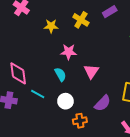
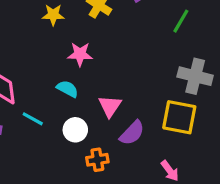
pink triangle: (91, 71) -> (110, 106), moved
cyan semicircle: (60, 74) -> (67, 89), turned -32

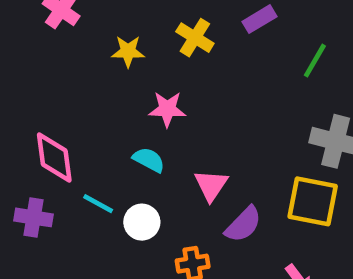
white circle: (75, 130) -> (142, 222), moved

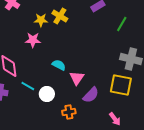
yellow cross: (195, 38) -> (60, 16), moved
pink star: (167, 109) -> (33, 40), moved
cyan semicircle: (149, 160) -> (59, 65), moved

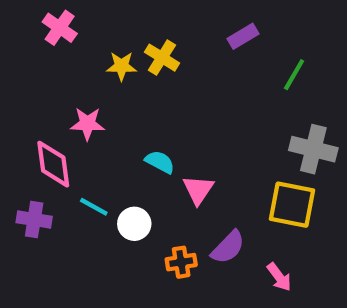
pink star: (33, 40) -> (87, 124), moved
purple semicircle: (91, 95) -> (228, 247), moved

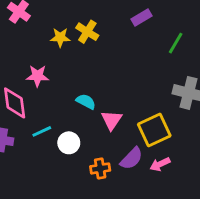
yellow square: (292, 205) -> (154, 130), moved, turned -36
cyan line: (94, 207) -> (42, 131), turned -54
pink arrow: (279, 277) -> (160, 164), moved, turned 102

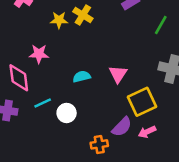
cyan semicircle: (86, 102) -> (82, 77), turned -42
pink triangle: (112, 120) -> (118, 74), moved
orange cross: (100, 168) -> (99, 144), moved

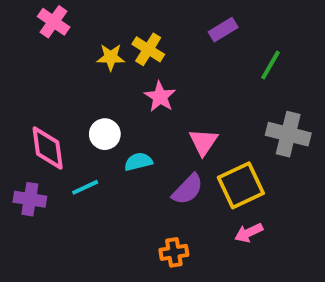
pink star: (39, 54) -> (160, 97), moved, turned 30
cyan semicircle: (82, 77) -> (138, 162), moved
white circle: (67, 113) -> (105, 134), moved
purple semicircle: (122, 127) -> (188, 189), moved

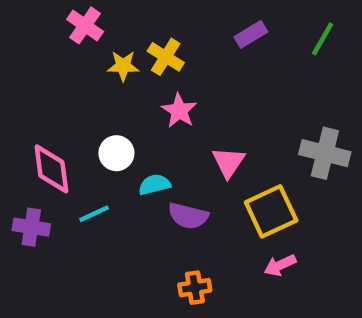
pink cross: (54, 22) -> (85, 25), moved
green line: (270, 65) -> (323, 39), moved
purple semicircle: (188, 189) -> (188, 216), moved, turned 60

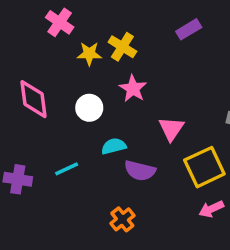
white circle: (116, 153) -> (89, 108), moved
pink diamond: (51, 169) -> (33, 99), moved
orange cross: (195, 288) -> (122, 219), moved, turned -30

